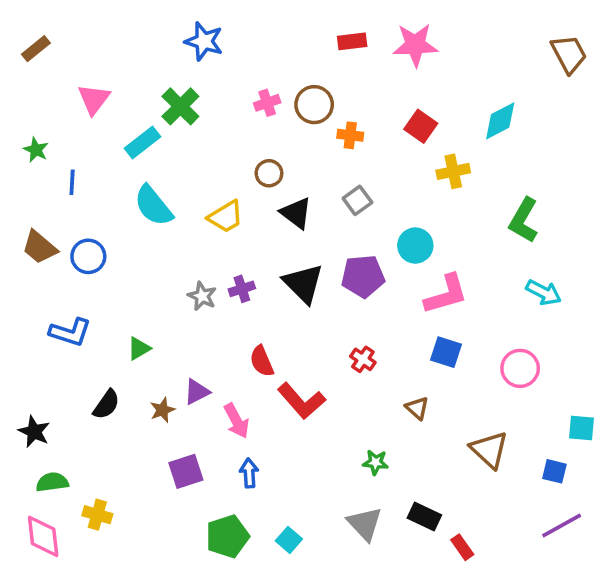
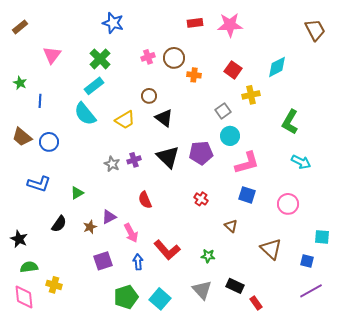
cyan rectangle: (143, 143) -> (94, 86), moved
gray square: (357, 200) -> (223, 111), moved
red L-shape: (301, 401) -> (167, 250), moved
cyan square: (289, 540) -> (160, 299), size x1.5

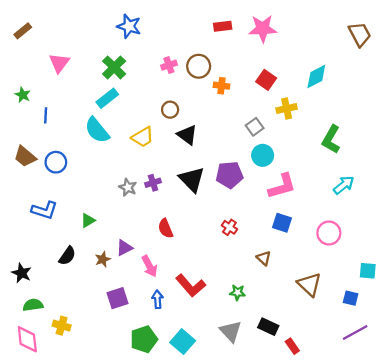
cyan arrow: (301, 162) -> (344, 185), turned -66

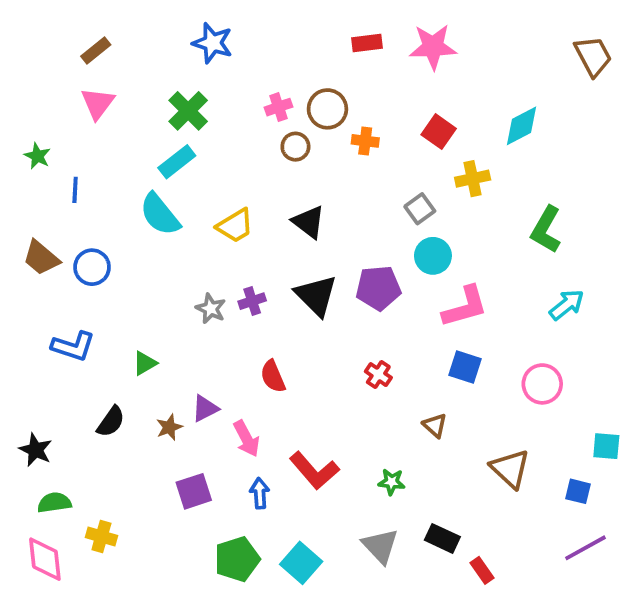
brown rectangle: (23, 31) -> (96, 51), moved
brown circle: (170, 110) -> (295, 147), moved

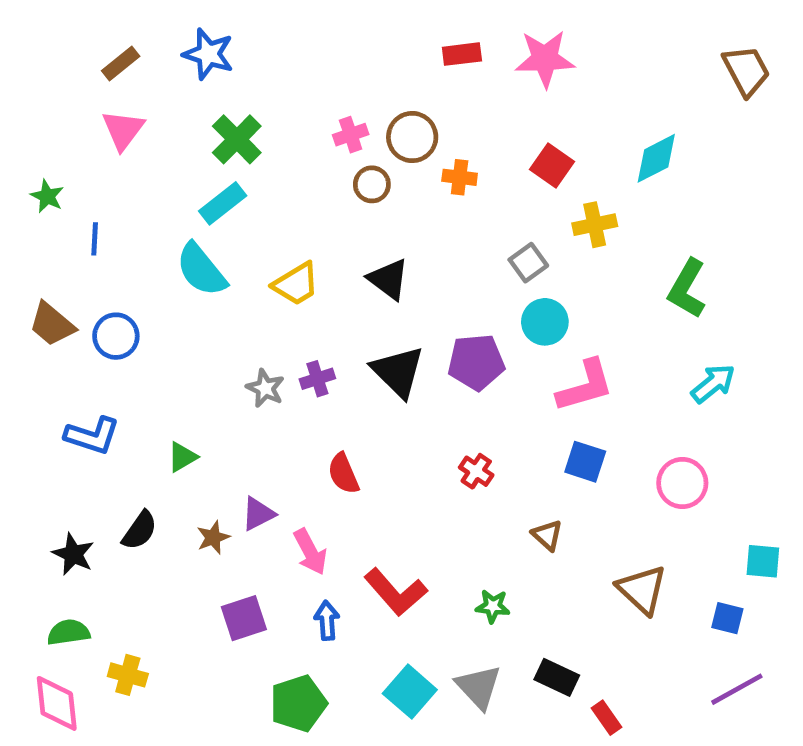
blue star: (213, 43) -> (208, 54), moved
black star: (36, 450) -> (73, 554), moved
cyan square: (301, 563) -> (410, 692), moved

